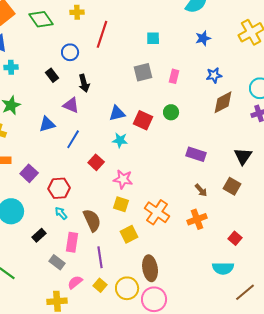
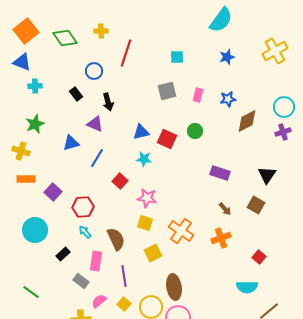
blue star: (214, 75) -> (228, 99), moved

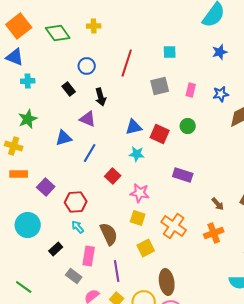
red line: (126, 53) -> (127, 63), moved
purple rectangle: (220, 173) -> (183, 175), moved

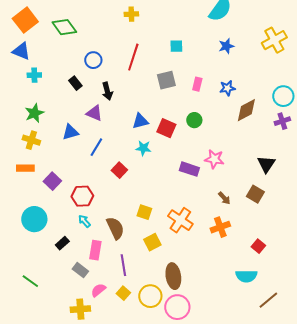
yellow cross: (94, 26) -> (131, 14), moved
yellow cross: (14, 146) -> (31, 140), moved
pink star: (140, 193) -> (214, 159), moved

